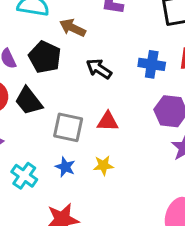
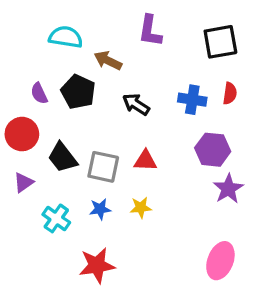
black trapezoid: (29, 101) -> (63, 157), moved
blue star: (65, 167) -> (100, 209), turned -30

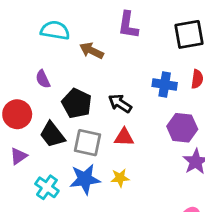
black pentagon: (78, 92) -> (77, 103), moved
purple semicircle: (39, 93) -> (43, 79), moved
black arrow: (136, 104) -> (120, 103), moved
blue star: (100, 209) -> (85, 179), size x1.6

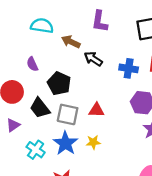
black arrow: (120, 103) -> (93, 59), moved
blue star: (85, 179) -> (65, 143), turned -30

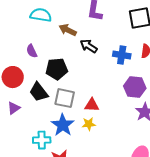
black pentagon: (59, 83) -> (57, 69), turned -30
red triangle: (96, 110) -> (92, 105), moved
cyan cross: (36, 150) -> (42, 140), moved, turned -36

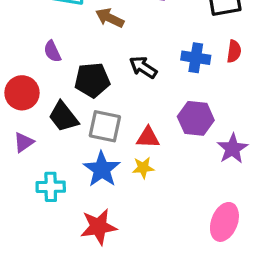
black arrow: (89, 46) -> (143, 67), moved
purple hexagon: (135, 87) -> (196, 118), moved
cyan cross: (42, 140) -> (51, 187), moved

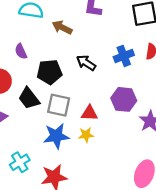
blue cross: (196, 58) -> (124, 56), turned -30
blue star: (102, 169) -> (56, 136), turned 30
cyan cross: (51, 187) -> (20, 162), moved, turned -30

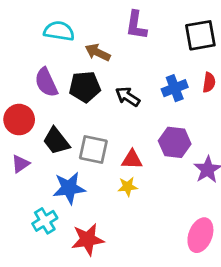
purple semicircle: (21, 51) -> (46, 82), size x1.5
black pentagon: (49, 72) -> (85, 87), moved
blue star: (56, 136) -> (69, 188), moved

